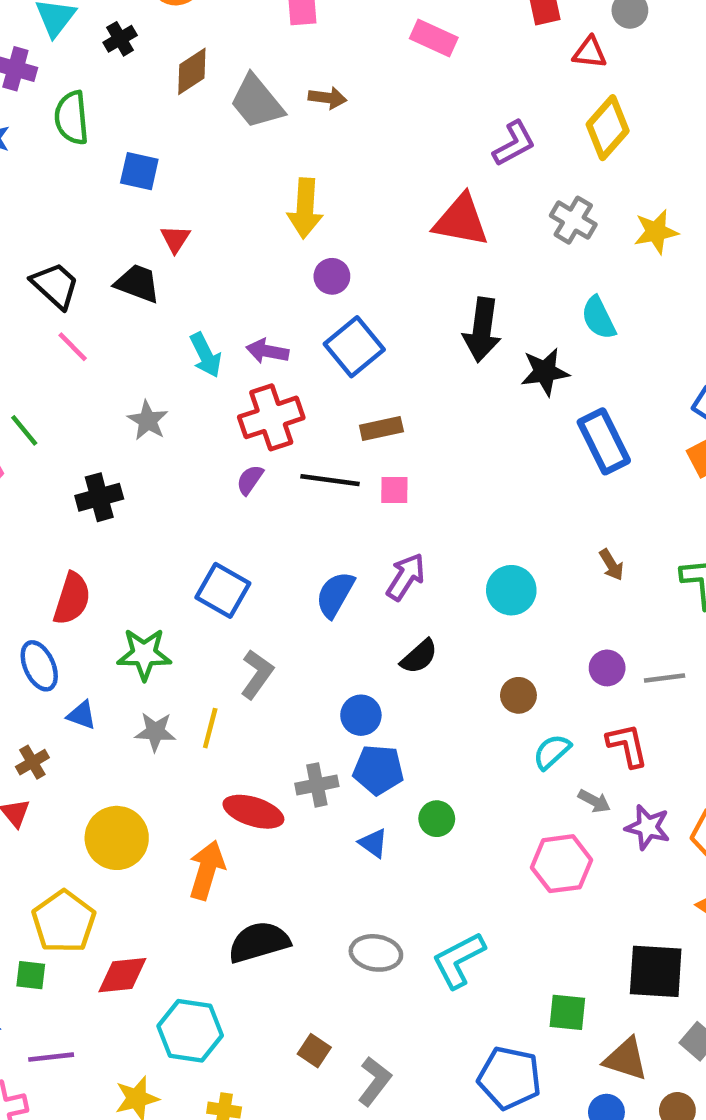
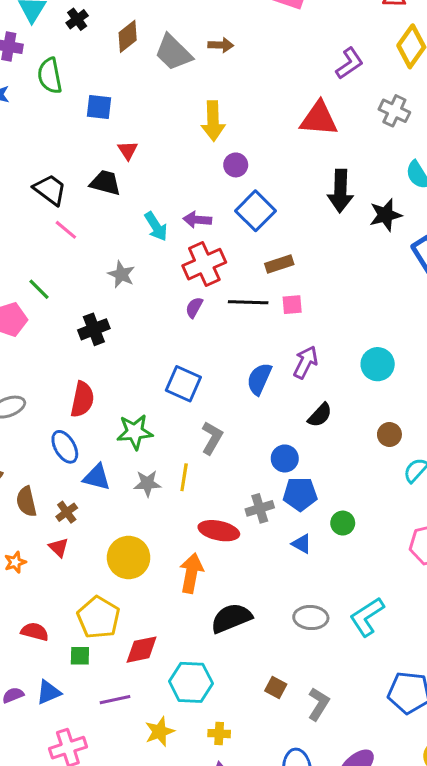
blue triangle: (82, 715) -> (97, 477), size x1.4
purple line: (51, 1057) -> (115, 700), moved

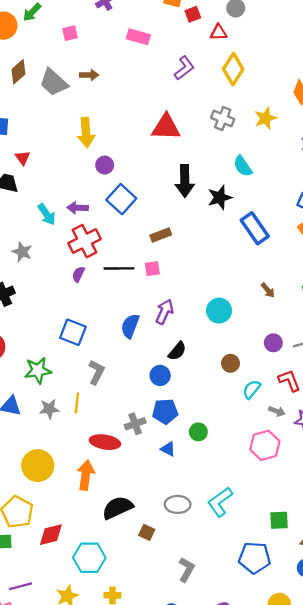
purple L-shape: (349, 63) -> (184, 68), moved
brown rectangle: (279, 264) -> (161, 235), moved
blue circle: (285, 458) -> (160, 375), moved
brown square: (276, 687) -> (147, 532), moved
purple line: (115, 700) -> (20, 586), moved

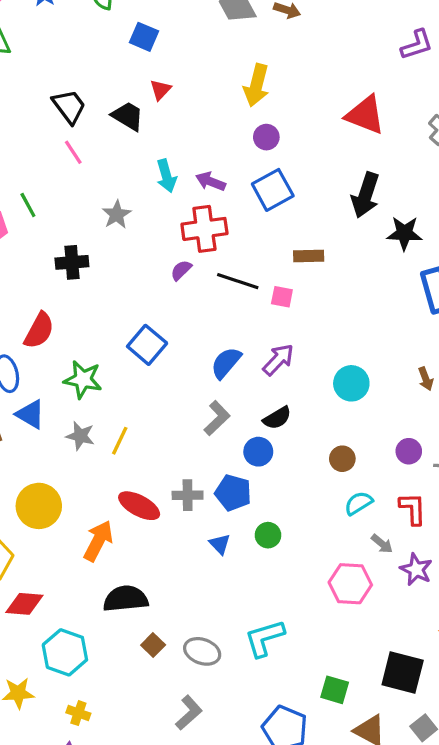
gray L-shape: (96, 372) -> (217, 418), moved
blue circle: (160, 375) -> (258, 452), moved
gray ellipse: (178, 504) -> (202, 651), moved

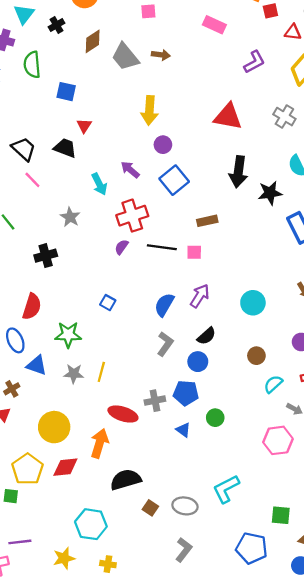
purple arrow: (211, 181) -> (130, 170), moved, turned 30
blue square: (147, 345) -> (108, 303), size x0.6
red diamond: (24, 604) -> (65, 467), moved

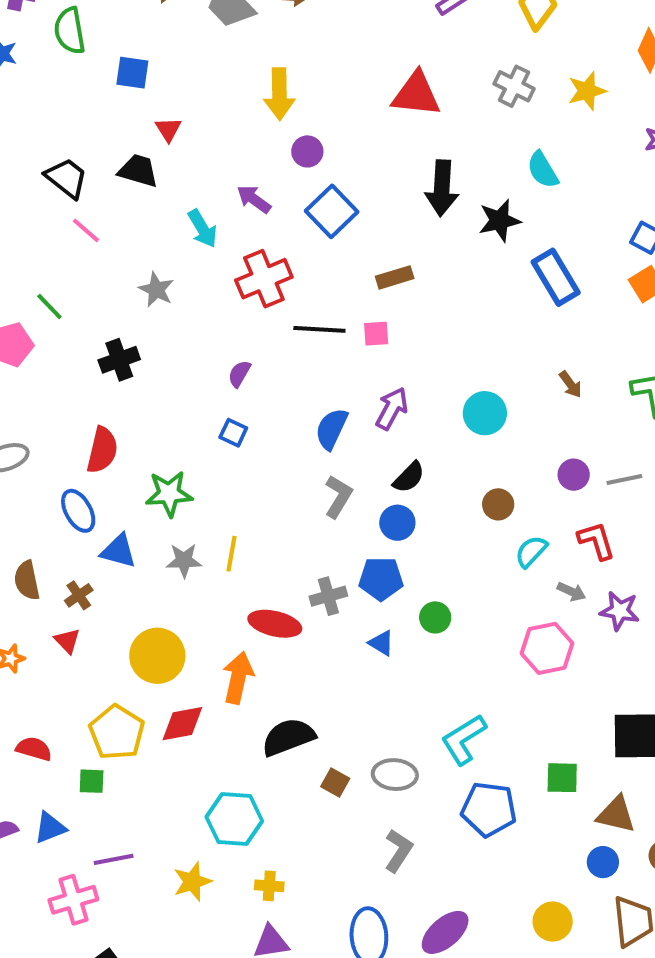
purple semicircle: (121, 247) -> (239, 374), moved
blue pentagon: (252, 548) -> (489, 809), moved

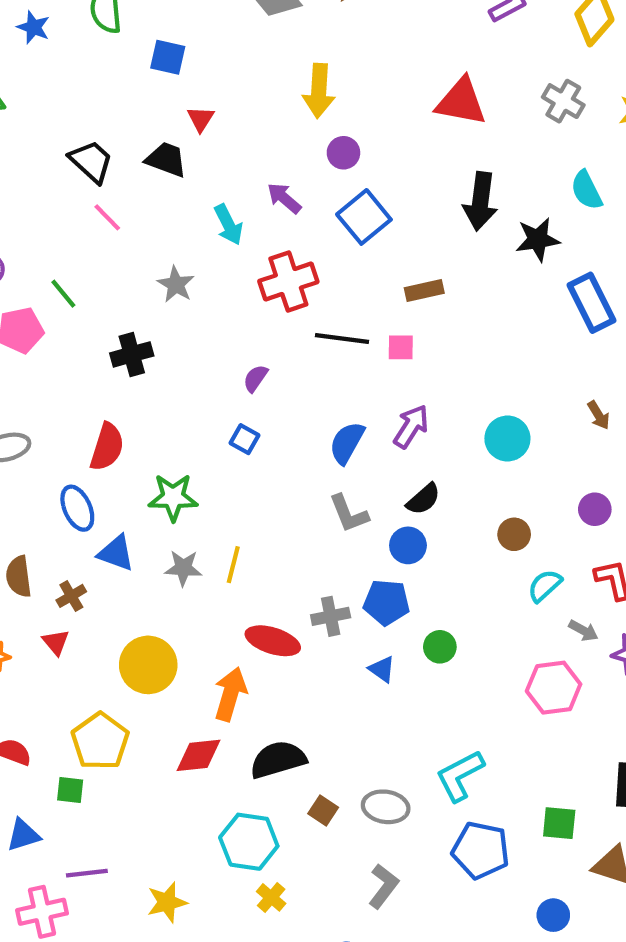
gray L-shape: (338, 496) -> (349, 514), turned 123
red diamond: (182, 724) -> (199, 755), moved
cyan hexagon: (234, 819) -> (249, 842), moved
blue circle: (603, 862) -> (553, 915), moved
yellow cross: (269, 886) -> (271, 897), moved, turned 32

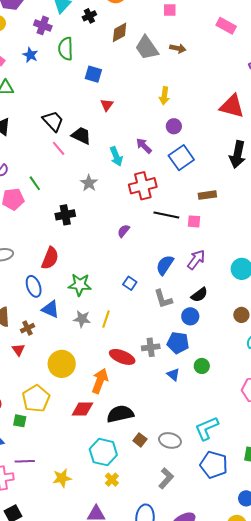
yellow arrow: (319, 91) -> (164, 96), size x0.7
black trapezoid: (166, 159) -> (81, 136), moved
blue square: (245, 439) -> (130, 283), moved

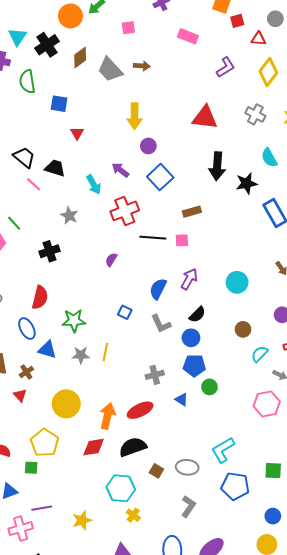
black cross: (89, 16) -> (47, 45), size x1.6
yellow arrow: (164, 96) -> (135, 116), size x1.4
blue pentagon: (178, 343) -> (194, 365), moved
red ellipse: (122, 357) -> (140, 410), moved, turned -40

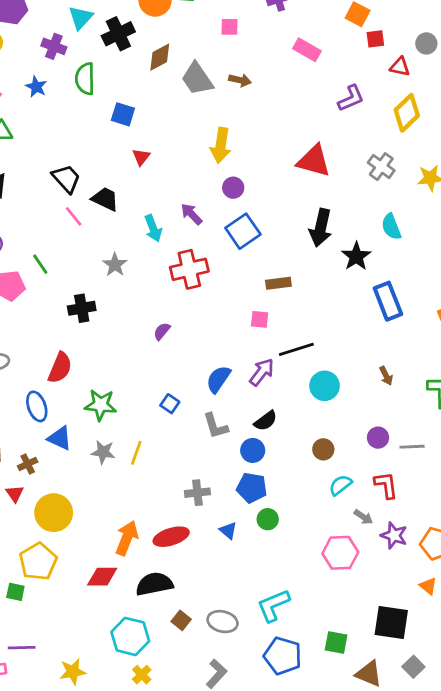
black star: (246, 183) -> (356, 256), turned -30
black line: (153, 238) -> (296, 349), moved, turned -30
yellow circle: (66, 404) -> (54, 513), moved

